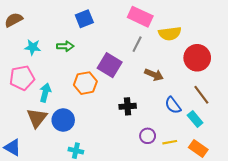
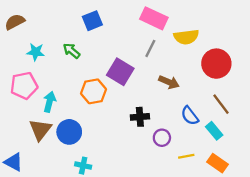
green arrow: (65, 46) -> (72, 51), turned -140
purple circle: (148, 136) -> (162, 138), moved

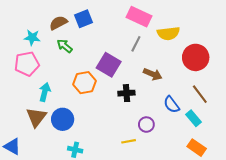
brown semicircle: (15, 22) -> (58, 23), moved
cyan star: (36, 52) -> (32, 38), moved
pink pentagon: (24, 86) -> (27, 64), moved
black cross: (140, 117) -> (126, 93), moved
yellow line: (186, 156) -> (129, 141), moved

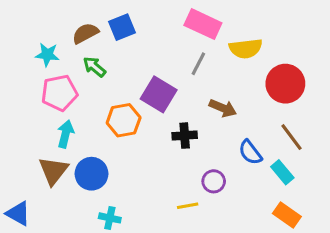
pink pentagon: (27, 64) -> (59, 93), moved

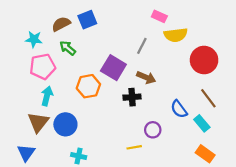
pink rectangle: (203, 24) -> (159, 16), moved, size x0.6
brown arrow: (223, 108) -> (146, 77), moved
blue triangle: (18, 213) -> (26, 153), moved, turned 36

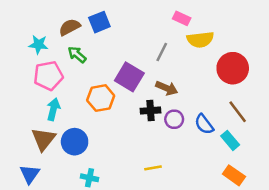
purple circle: (153, 130) -> (174, 119), moved

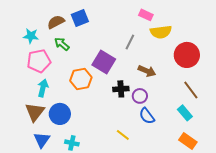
brown arrow: (167, 88) -> (147, 71), moved
blue semicircle: (204, 124) -> (147, 116), moved
yellow line: (153, 168) -> (123, 135), turned 48
blue triangle: (30, 174) -> (42, 140), moved

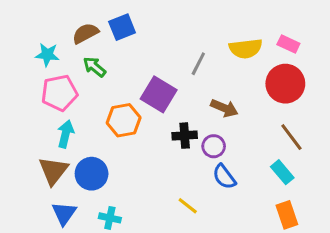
pink rectangle: (146, 15) -> (288, 44), moved
orange rectangle: (188, 141) -> (287, 215), turned 36

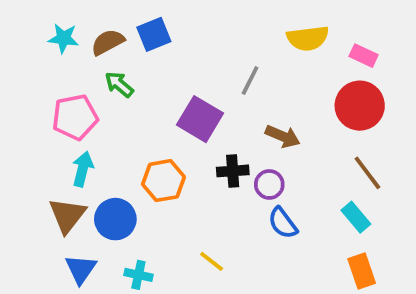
yellow semicircle: (246, 49) -> (308, 38), moved
cyan star: (47, 55) -> (63, 38), moved
orange hexagon: (124, 120) -> (163, 181), moved
yellow line: (188, 206) -> (212, 261), moved

